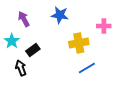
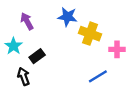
pink cross: (104, 26) -> (117, 49), moved
yellow cross: (79, 43) -> (90, 34), moved, turned 30

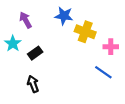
black arrow: (24, 76) -> (33, 84), moved
blue line: (98, 76) -> (103, 72), moved, turned 66

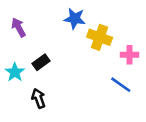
purple arrow: (26, 20) -> (19, 27), moved
cyan star: (13, 43) -> (15, 72), moved

